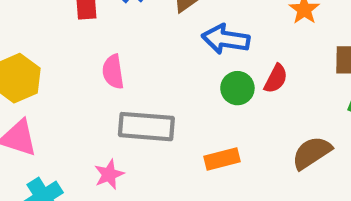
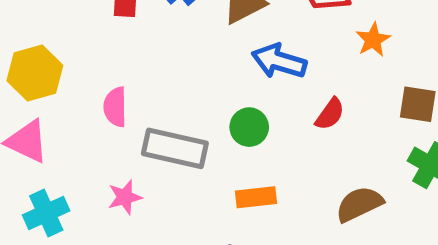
pink semicircle: (113, 72) -> (115, 107), moved
green circle: (237, 88) -> (249, 127), moved

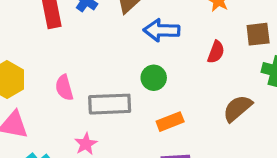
red semicircle: (330, 114) -> (216, 52), moved

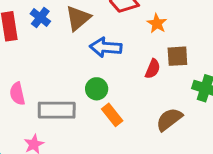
brown square: (258, 34) -> (177, 56), moved
orange rectangle: (170, 122) -> (112, 115), moved, turned 70

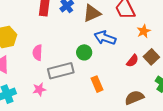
brown square: (177, 56) -> (151, 57), turned 35
green circle: (97, 89) -> (84, 52), moved
gray rectangle: (57, 110) -> (61, 71), turned -30

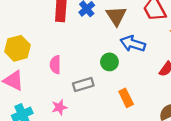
brown triangle: (92, 13) -> (116, 16), turned -36
gray rectangle: (61, 71) -> (83, 84), size x0.7

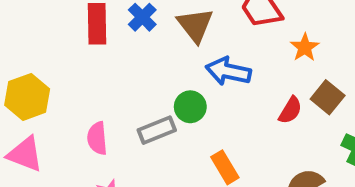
pink semicircle: (55, 65) -> (97, 138), moved
gray rectangle: (83, 84) -> (157, 130), moved

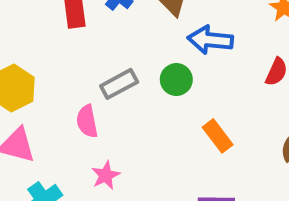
gray rectangle: (157, 130) -> (119, 84), moved

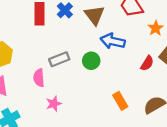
orange rectangle: (218, 136) -> (120, 101), moved
pink star: (106, 175) -> (54, 104), moved

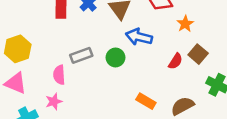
orange rectangle: (120, 101) -> (146, 101), turned -30
pink star: (54, 104) -> (54, 102), moved

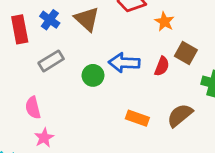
blue arrow: (139, 37) -> (124, 63), moved
gray rectangle: (81, 55) -> (51, 61), moved
pink star: (54, 102) -> (44, 138), moved

